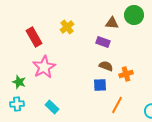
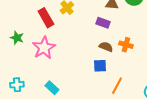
red rectangle: (34, 37) -> (46, 18), moved
orange cross: (126, 74) -> (126, 45), moved, turned 32
green star: (19, 82) -> (17, 38), moved

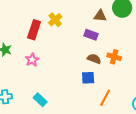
red rectangle: (46, 18) -> (34, 30), turned 48
pink star: (44, 48) -> (32, 60), size x0.6

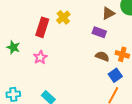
brown triangle: (100, 16) -> (108, 13), turned -32
blue square: (88, 78) -> (115, 75), moved, turned -32

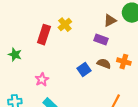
pink star: (40, 57) -> (42, 80), moved
blue square: (115, 75) -> (84, 70), moved

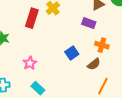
orange cross: (124, 62) -> (102, 45), moved
brown semicircle: (104, 64) -> (94, 64), moved, turned 120

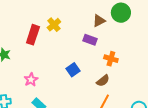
orange cross: (102, 45) -> (111, 59), moved
brown semicircle: (94, 64) -> (103, 81), moved

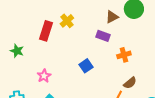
orange cross: (111, 59) -> (124, 55), turned -32
brown semicircle: (103, 81) -> (130, 83), moved

